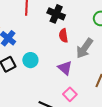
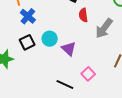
purple triangle: (65, 68) -> (69, 49), moved

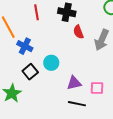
purple triangle: (69, 49) -> (74, 83), moved, turned -42
pink square: (88, 74) -> (97, 88), turned -32

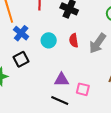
red semicircle: (78, 32) -> (74, 40), moved
cyan circle: (51, 63) -> (49, 40), moved

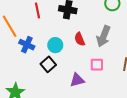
black square: (21, 59) -> (48, 64), moved
pink square: (83, 89) -> (97, 65), moved

